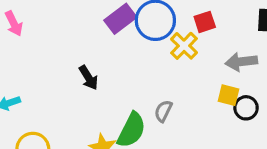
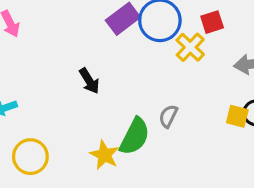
yellow square: (229, 95) -> (237, 116), moved

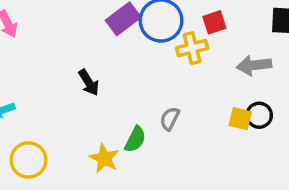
yellow cross: (190, 47) -> (192, 48), turned 32
green semicircle: (135, 136) -> (135, 139), size x0.7

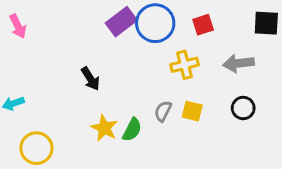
yellow cross: (192, 48) -> (185, 65), moved
yellow square: (240, 119) -> (192, 111), moved
yellow star: (104, 158) -> (104, 128), moved

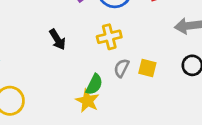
yellow cross: (185, 65) -> (109, 37), moved
yellow star: (104, 128) -> (87, 101), moved

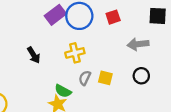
green semicircle: (94, 84) -> (63, 91), turned 91

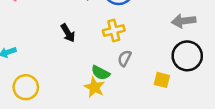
black circle: (141, 76) -> (187, 56), size x1.6
yellow square: (105, 78) -> (162, 80), moved

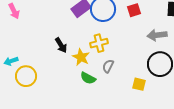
yellow circle: (26, 87) -> (26, 76), moved
yellow star: (94, 87) -> (81, 57), moved

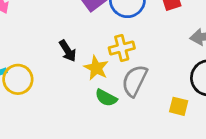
gray semicircle: (108, 66) -> (135, 81), size x1.6
yellow circle: (26, 76) -> (18, 79), moved

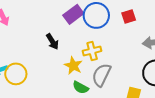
black arrow: (68, 51) -> (52, 42), moved

